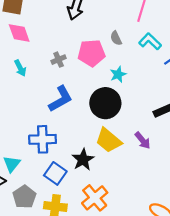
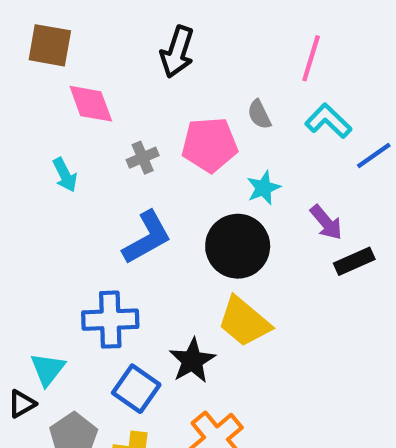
pink diamond: (19, 33) -> (91, 104), moved
purple arrow: (143, 140) -> (326, 222), moved

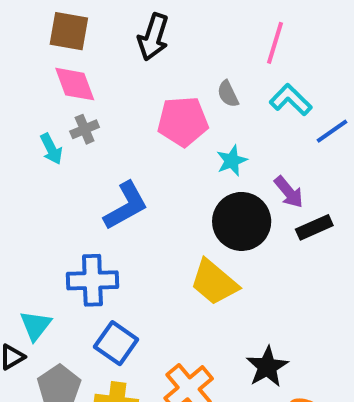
brown square: (50, 45) -> (69, 31), moved
gray cross: (143, 158) -> (85, 129), moved
black circle: (238, 246) -> (242, 221), moved
black star: (192, 361) -> (267, 367), moved

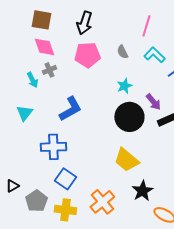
pink pentagon: (183, 121) -> (87, 55), moved
yellow trapezoid: (214, 282) -> (126, 160), moved
cyan triangle: (36, 326) -> (24, 113), moved

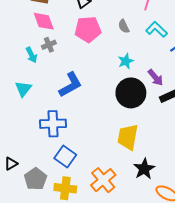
yellow trapezoid: (126, 160) -> (128, 137), turned 60

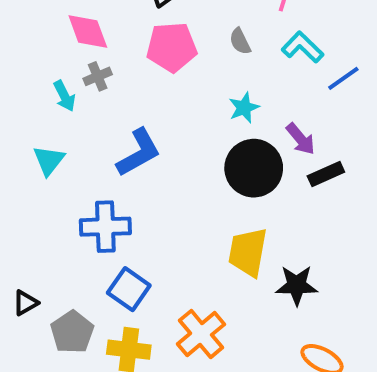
black star: (144, 169) -> (297, 285), moved, turned 30

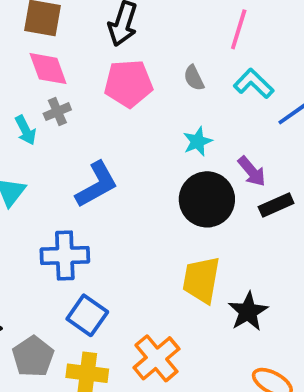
black star: (297, 285) -> (248, 312), turned -30

